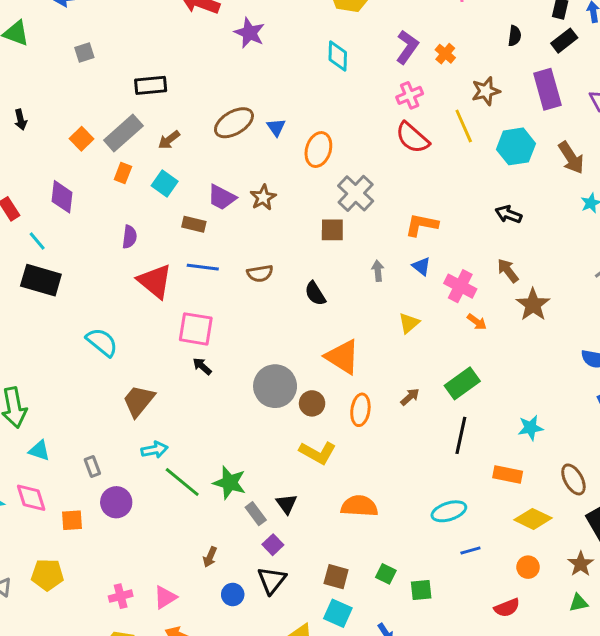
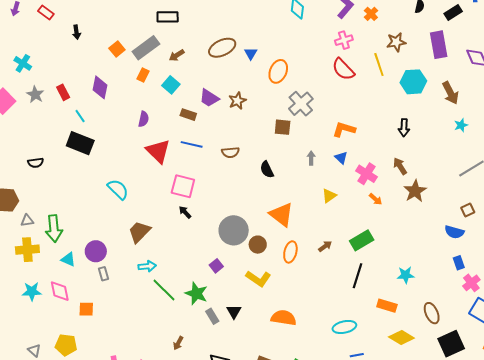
black arrow: (508, 214) -> (404, 128), turned -114
purple circle: (116, 502) -> (96, 251), moved
purple square: (273, 545) -> (216, 266), moved

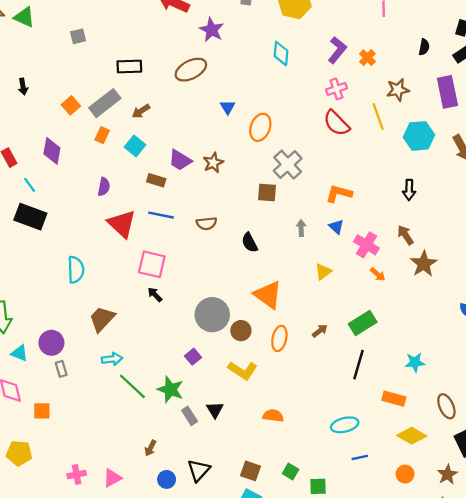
brown ellipse: (222, 48) -> (191, 70), moved
cyan semicircle: (118, 189) -> (76, 270), turned 45
orange semicircle: (284, 318) -> (273, 416), size x0.7

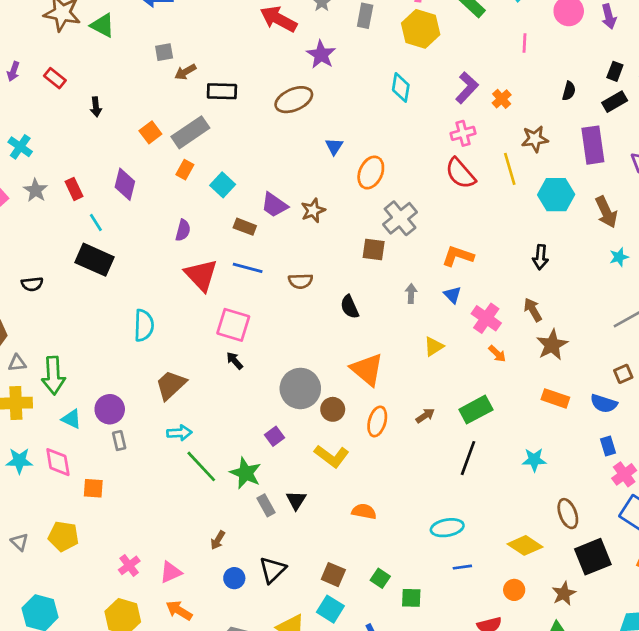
brown arrow: (141, 111) -> (185, 72), moved
orange rectangle: (394, 399) -> (555, 398), moved
pink cross: (77, 474) -> (129, 565), turned -30

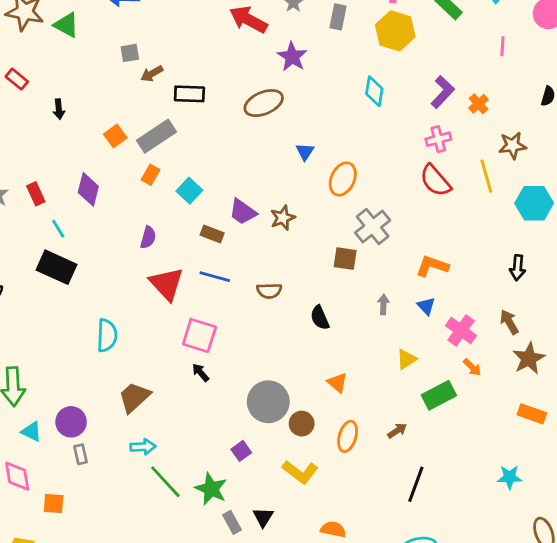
orange triangle: (367, 370) -> (337, 383), size x0.6
green rectangle: (476, 410) -> (439, 395), moved
black line: (468, 458) -> (416, 484), moved

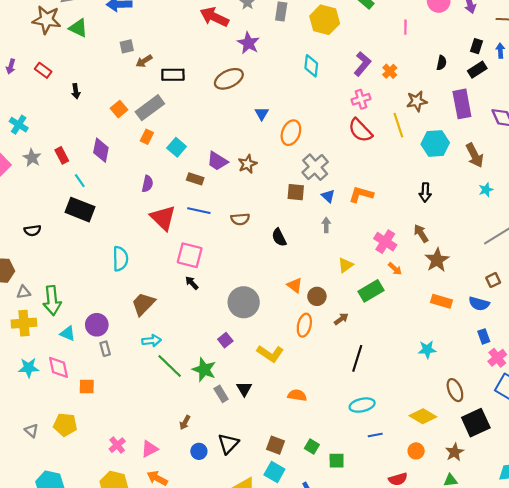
blue triangle: (426, 306) -> (328, 196), moved
brown circle: (302, 424) -> (317, 296), moved

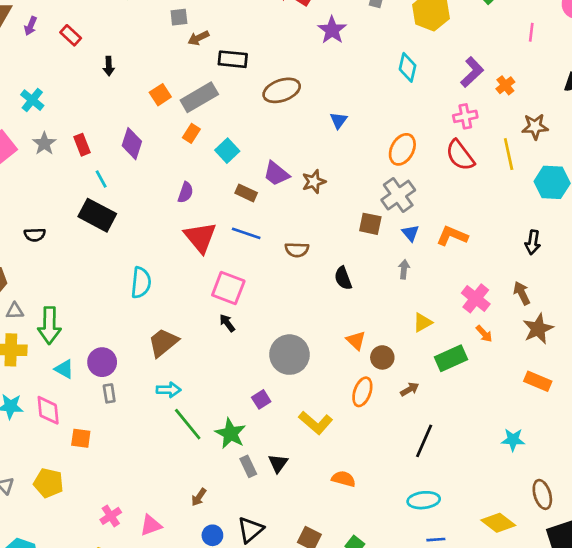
brown ellipse: (229, 79) -> (282, 90), moved
orange ellipse: (291, 133) -> (402, 149), moved

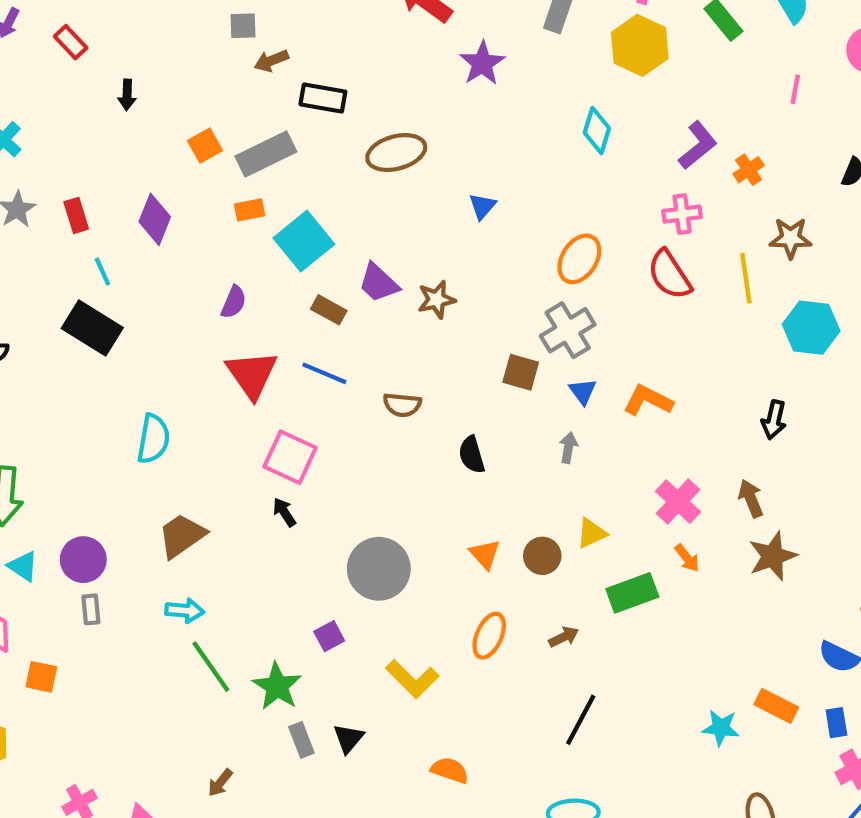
orange rectangle: (191, 133) -> (250, 210), turned 42
cyan square: (227, 151) -> (304, 241), size x1.5
brown circle: (382, 357) -> (542, 556), moved
orange rectangle: (538, 381) -> (776, 706), moved

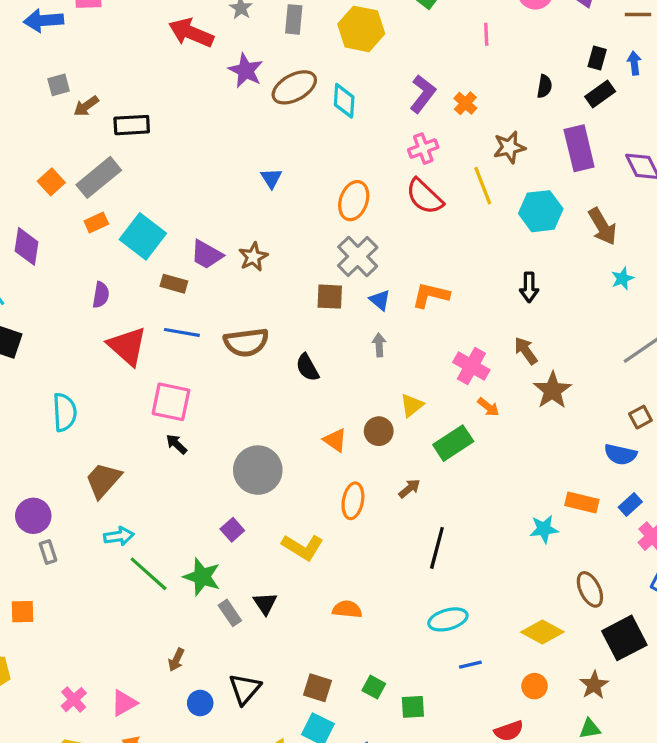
brown ellipse: (396, 153) -> (294, 87), moved
brown semicircle: (402, 405) -> (246, 342), size x1.5
blue rectangle: (836, 723) -> (630, 505), turned 70

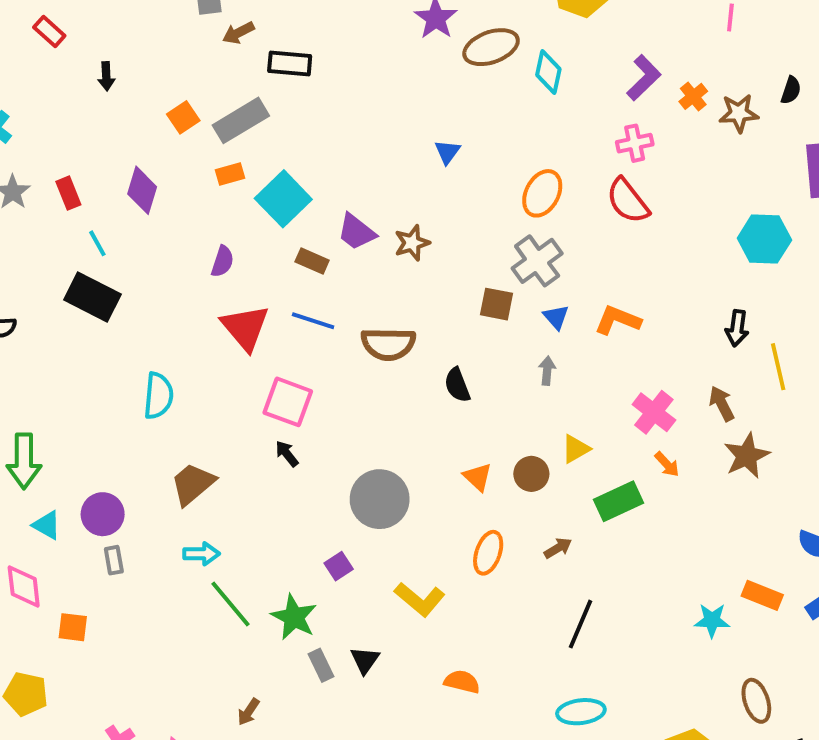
brown star: (509, 147) -> (739, 113), moved
yellow line: (483, 186) -> (778, 367), moved

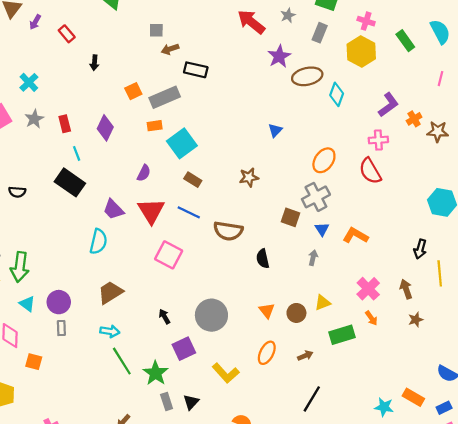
purple trapezoid: (356, 232) -> (113, 209), moved
black arrow: (287, 454) -> (164, 317), moved
brown star: (747, 456) -> (416, 320), size x0.6
purple square: (339, 566) -> (184, 349), size x1.5

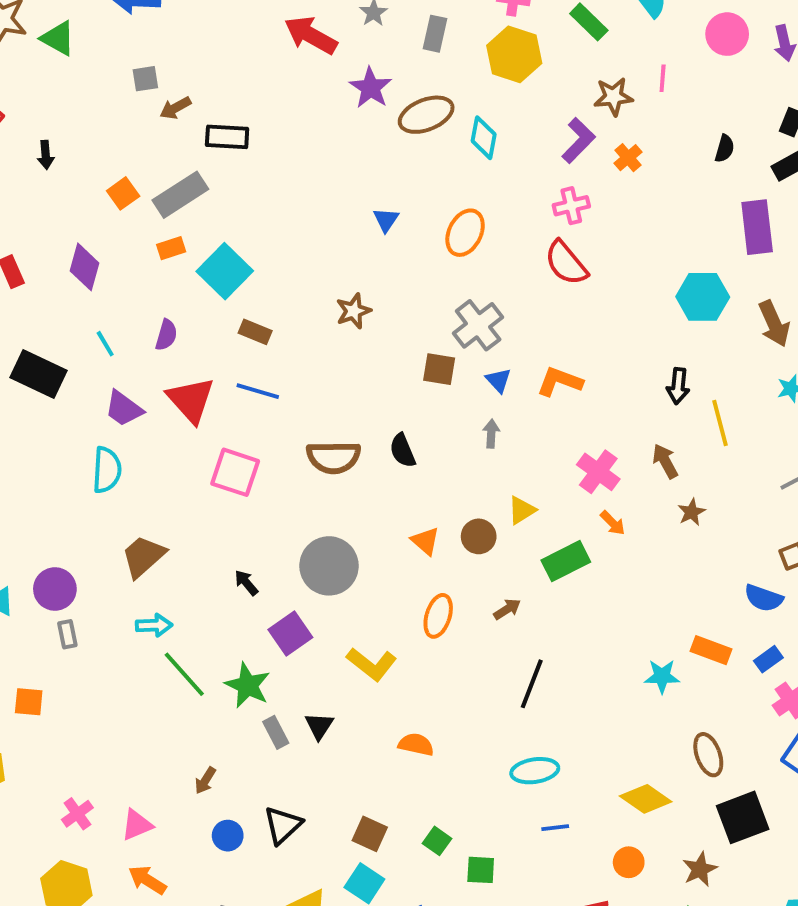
brown star: (438, 132) -> (613, 97), moved
cyan line: (77, 153) -> (105, 344), moved
orange ellipse: (324, 160) -> (465, 233), moved
brown semicircle: (228, 231) -> (334, 457), moved

